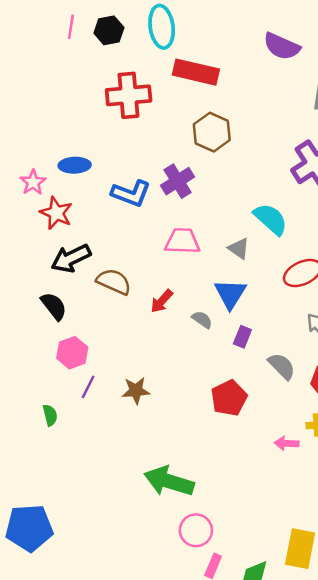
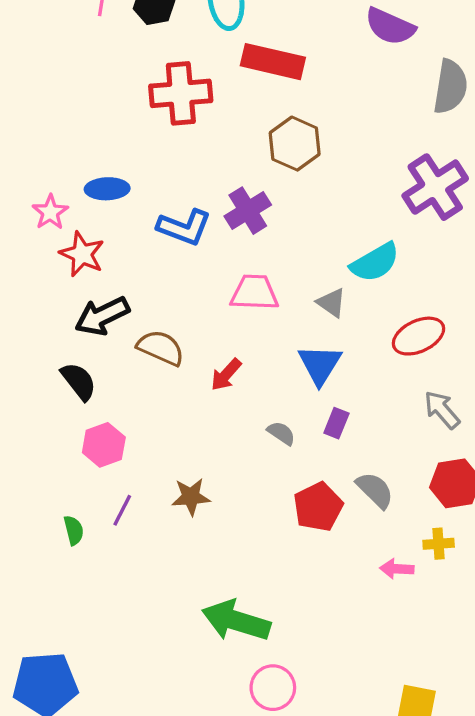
cyan semicircle: (271, 219) -> (375, 262), turned 108
gray semicircle: (202, 320) -> (281, 433), moved
gray semicircle: (282, 366) -> (375, 490), moved
purple line: (88, 387) -> (122, 510), moved

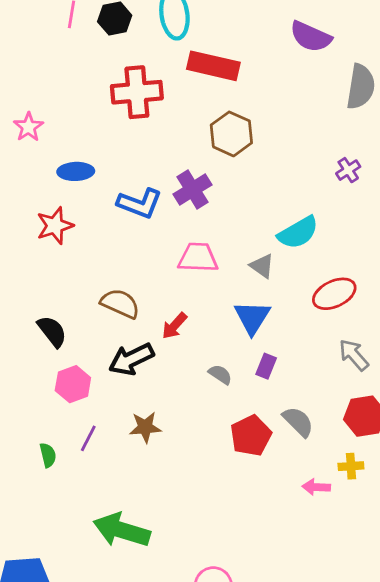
purple cross: (435, 187) -> (348, 170), size x0.5
pink star: (50, 212) -> (28, 127), moved
red star: (82, 254) -> (55, 226), turned 30
black arrow: (102, 316) -> (131, 359), moved
green arrow: (236, 621) -> (122, 530), moved

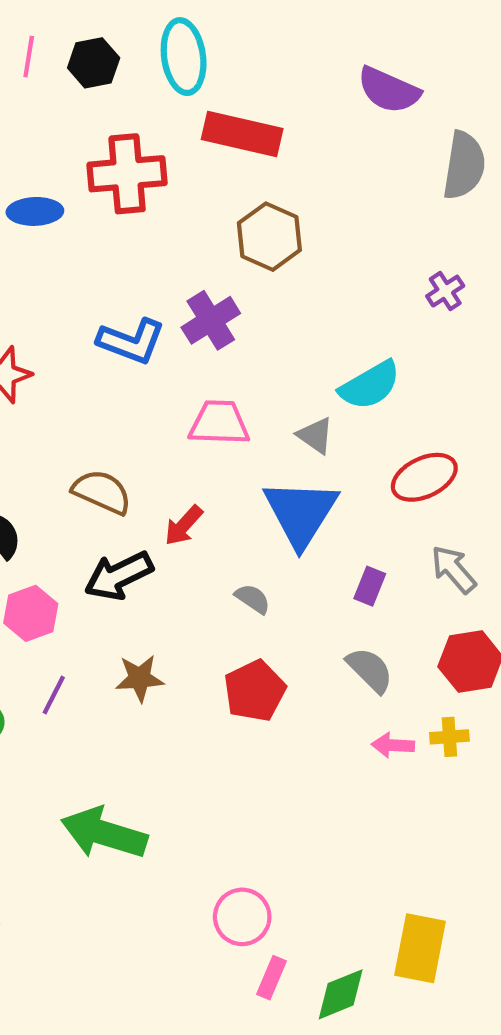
blue ellipse: (76, 171) -> (35, 211), moved
blue triangle: (252, 317) -> (301, 513), size x1.4
purple rectangle: (266, 366) -> (370, 586), moved
red pentagon: (251, 436) -> (255, 691), moved
pink arrow: (316, 487) -> (393, 745), moved

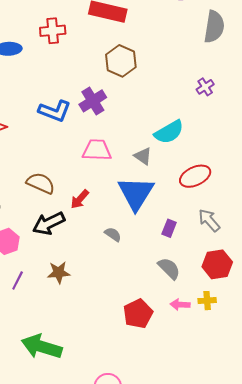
red cross: (127, 174) -> (53, 31), size x0.7
red pentagon: (255, 691) -> (138, 314), moved

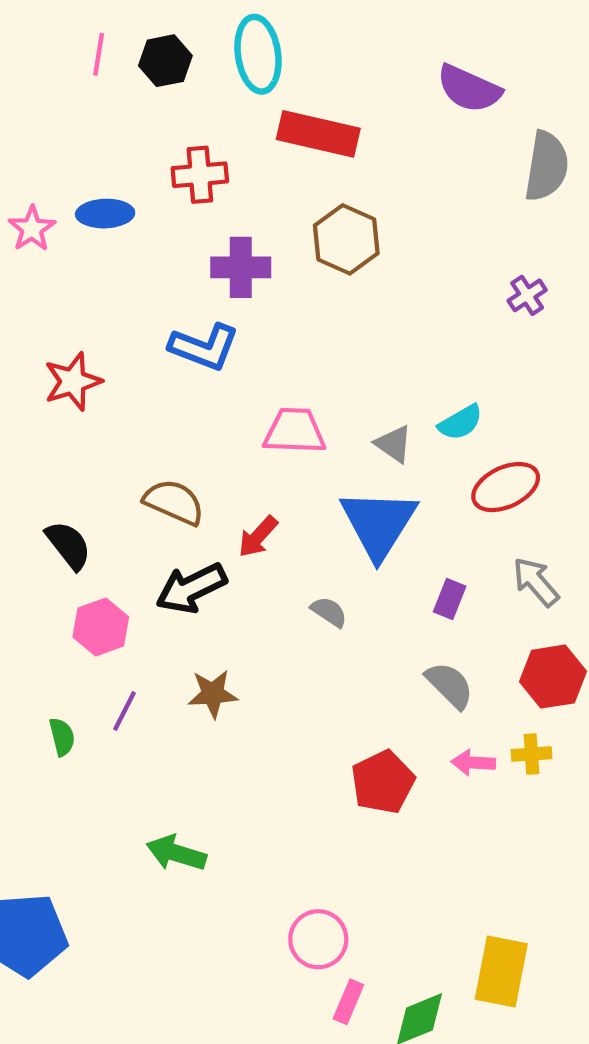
purple cross: (93, 101) -> (241, 267), moved, turned 32
cyan semicircle: (169, 132) -> (460, 422), moved, size x0.7
green arrow: (42, 347) -> (176, 853), size x0.7

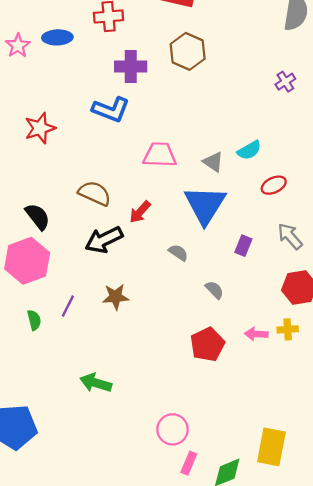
red ellipse: (506, 487) -> (274, 185), size x0.7
pink hexagon: (101, 627) -> (27, 261), moved, size x1.5
gray semicircle: (450, 685) -> (214, 290), moved, size x0.7

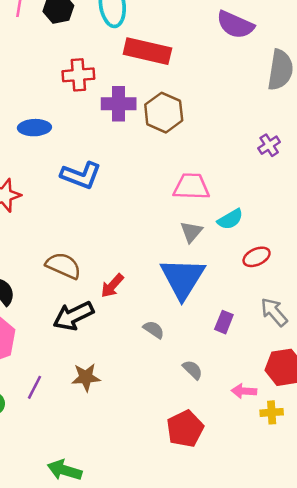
blue ellipse: (57, 37) -> (34, 128), moved
purple cross: (131, 66) -> (119, 104), moved
pink trapezoid: (160, 155) -> (191, 187), moved
gray triangle: (213, 162) -> (191, 232), turned 35
pink arrow: (256, 334) -> (244, 391), moved

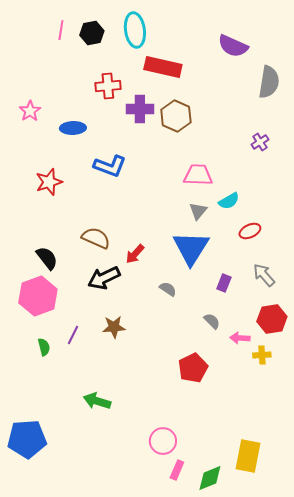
gray semicircle: (193, 370) -> (212, 321), moved

